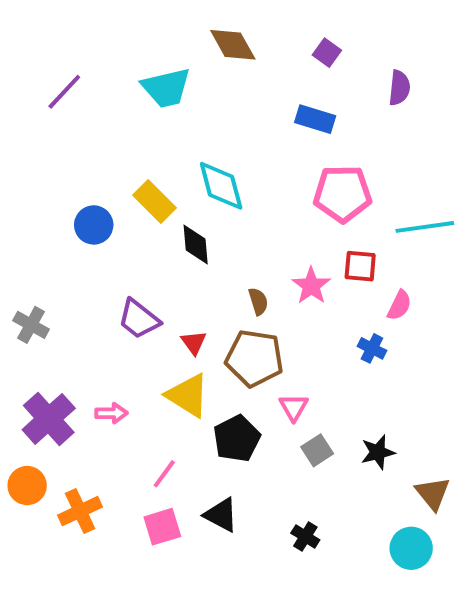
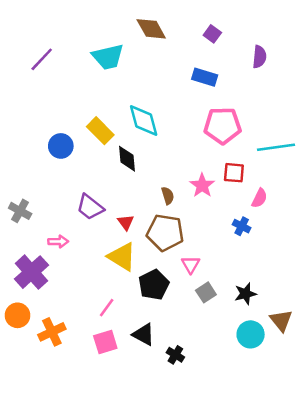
pink arrow: (111, 413) -> (58, 241), moved
black cross: (305, 536) -> (175, 355), moved
cyan circle: (411, 548) -> (251, 334), moved

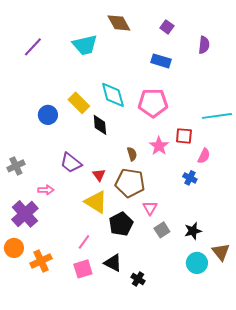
pink pentagon: (223, 126) -> (153, 103), moved
gray cross: (20, 211) -> (16, 166), turned 36

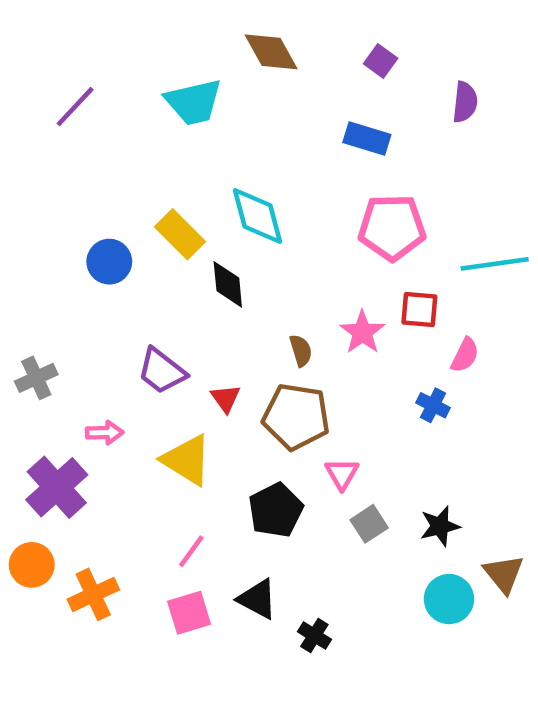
pink pentagon: (153, 103) -> (392, 227), moved
yellow triangle: (96, 202) -> (187, 460), moved

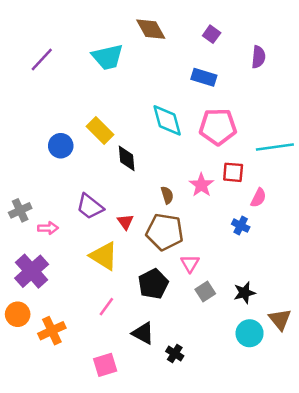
cyan diamond: (257, 216) -> (167, 120), moved
pink arrow: (105, 433) -> (48, 228), moved
pink square: (189, 613) -> (105, 365), moved

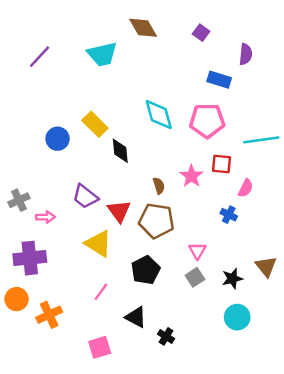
blue rectangle: (204, 77) -> (219, 80), moved
red triangle: (125, 222) -> (119, 211), size x1.5
pink triangle: (190, 264) -> (197, 251), moved
purple cross: (32, 271) -> (30, 258), turned 36
brown triangle: (280, 319) -> (266, 266), moved

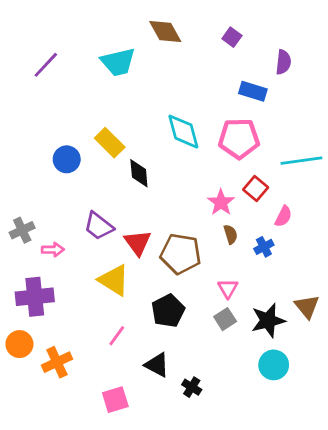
red square: (222, 164) -> (256, 188), turned 35
brown semicircle: (159, 186) -> (231, 234), moved
blue cross: (229, 215) -> (264, 247), turned 35
black star: (232, 279) -> (268, 320), size x1.4

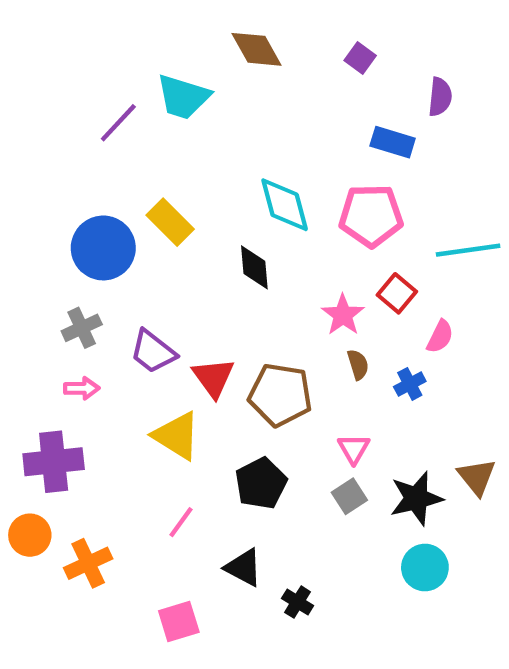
cyan trapezoid: (118, 62) -> (183, 97), turned 30
purple line: (46, 65) -> (118, 123), moved
blue circle: (67, 159) -> (103, 248), size x1.5
black diamond: (139, 173) -> (254, 267), moved
gray cross: (22, 230) -> (82, 328), moved

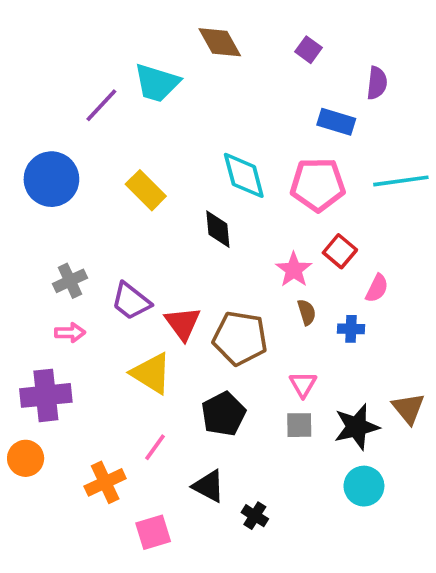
blue circle: (103, 248) -> (51, 179), moved
cyan line: (468, 250) -> (401, 181), moved
blue cross: (410, 384) -> (351, 329), turned 30
gray square: (349, 496) -> (299, 425), turned 32
orange cross: (88, 563) -> (105, 482), moved

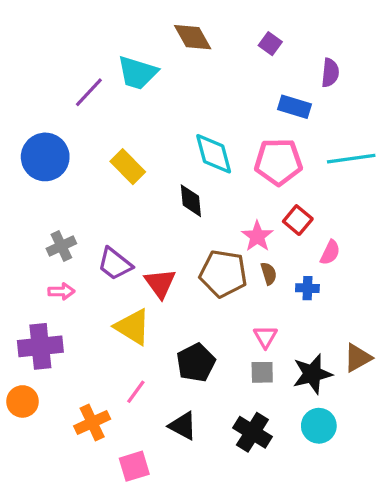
brown pentagon: (240, 338) -> (223, 274), moved
brown triangle: (408, 408) -> (358, 358), turned 40
black cross: (255, 516) -> (252, 432), moved, size x1.6

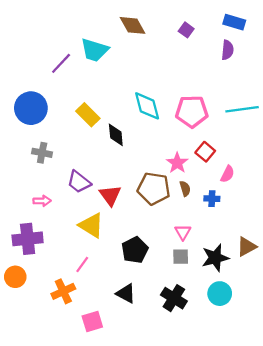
blue rectangle: (295, 107) -> (234, 22), moved
black diamond: (191, 201) -> (116, 135), moved
gray cross: (61, 246) -> (42, 153), moved, turned 36
pink line: (136, 392) -> (82, 265), moved

